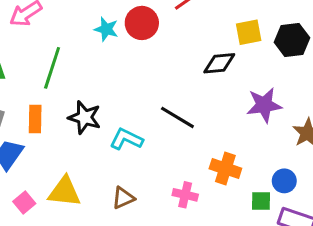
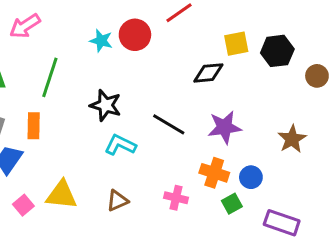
purple star: (264, 105) -> (224, 127), moved
black star: (85, 117) -> (106, 105), moved
blue circle: (284, 181) -> (251, 177), moved
green square: (261, 201) -> (232, 204), moved, turned -30

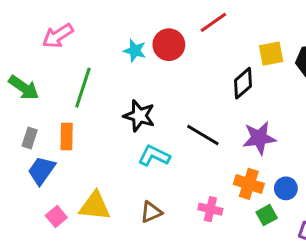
black diamond: (208, 73) -> (243, 83), turned -36

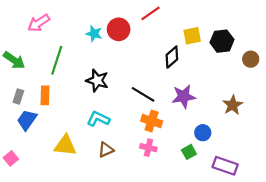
cyan L-shape: (154, 156) -> (98, 119), moved
orange cross: (249, 184) -> (152, 121), moved
pink square: (56, 216) -> (11, 158), moved

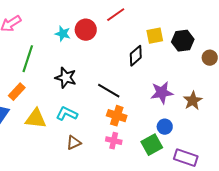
orange rectangle: (45, 95) -> (17, 92), turned 42
purple star: (184, 96) -> (162, 93), moved
yellow triangle: (65, 146) -> (36, 119), moved
green square: (189, 152) -> (152, 145), size x1.5

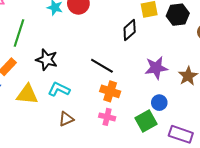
black star: (66, 78) -> (47, 60), moved

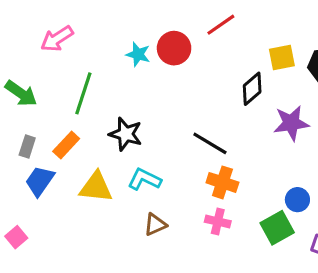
purple star: (156, 68) -> (291, 123), moved

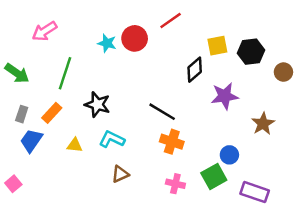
yellow triangle: (96, 187) -> (75, 145), size x0.6
pink cross: (218, 222) -> (175, 184), moved

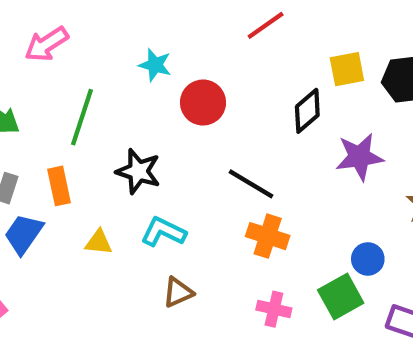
red circle: (135, 38) -> (203, 103), moved
orange rectangle: (52, 113) -> (59, 186), turned -55

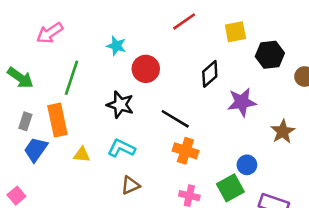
yellow square: (347, 69) -> (235, 32), moved
black star: (138, 171) -> (120, 105), moved
orange rectangle: (59, 186) -> (57, 120), size x1.4

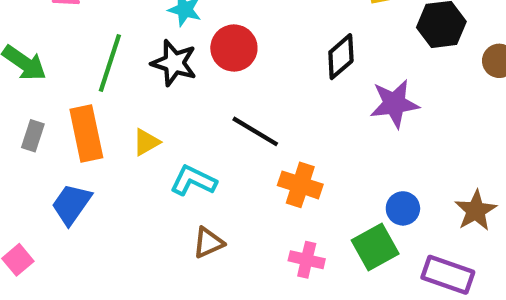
black star: (120, 105) -> (174, 63), moved
black line: (175, 119) -> (255, 131), moved
brown star: (283, 132) -> (476, 211), moved
blue trapezoid: (36, 149) -> (71, 204), moved
yellow triangle: (82, 155) -> (146, 142), moved, turned -36

